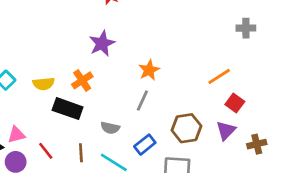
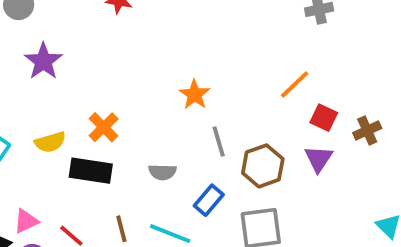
purple star: (102, 43) -> (43, 61), moved
gray line: (142, 101) -> (219, 142), moved, turned -30
gray semicircle: (110, 128) -> (162, 172), moved
brown cross: (257, 144) -> (367, 130), moved

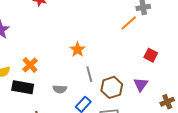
orange line: (295, 85) -> (129, 23), moved
red square: (324, 118) -> (151, 55), moved
brown cross: (367, 130) -> (167, 102), moved

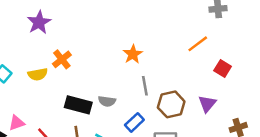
orange line: (129, 23) -> (198, 44), moved
orange cross: (30, 65) -> (62, 59), moved
black rectangle: (23, 87) -> (78, 105), moved

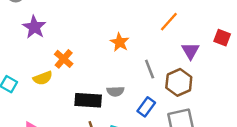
orange line: (198, 44) -> (169, 22), moved
orange star: (133, 54) -> (120, 42), moved
purple triangle: (207, 104) -> (190, 51), moved

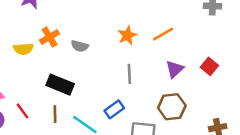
orange star: (120, 42) -> (127, 35), moved
brown hexagon: (179, 82) -> (172, 107), moved
gray semicircle: (115, 91) -> (80, 46), moved

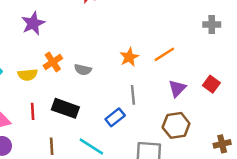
blue rectangle: (114, 109) -> (115, 117), moved
red line: (23, 111) -> (33, 111), moved, turned 35
brown line: (55, 114) -> (52, 146), moved

